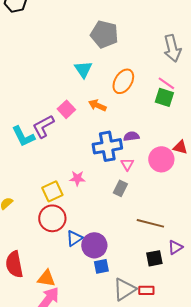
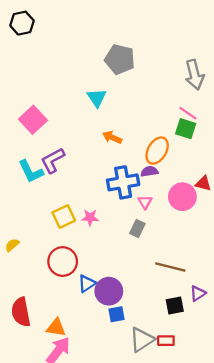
orange ellipse: (123, 81) -> (157, 151), moved
pink square: (66, 109) -> (33, 120), moved, size x1.4
yellow square: (52, 191) -> (64, 216), moved

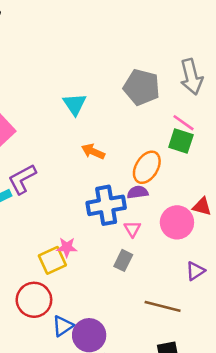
gray pentagon: (120, 59) -> (142, 87), moved
yellow square: (64, 216) -> (52, 260), moved
purple triangle: (198, 293) -> (195, 271), moved

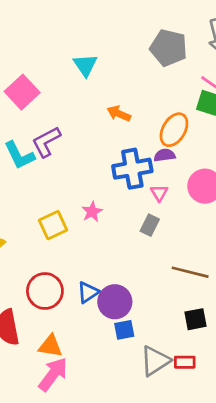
cyan triangle: (75, 104) -> (85, 65), moved
pink star: (67, 247) -> (92, 212), turned -30
yellow square: (52, 260) -> (53, 225), moved
red circle: (34, 300) -> (45, 291), moved

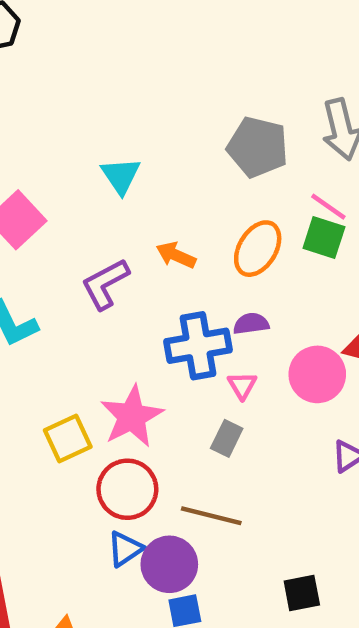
orange ellipse: (174, 130) -> (258, 249), moved
purple L-shape: (46, 142) -> (105, 284), moved
pink star: (92, 212) -> (132, 416), size x1.8
brown line: (190, 272) -> (211, 516), moved
red circle: (45, 291) -> (127, 489), moved

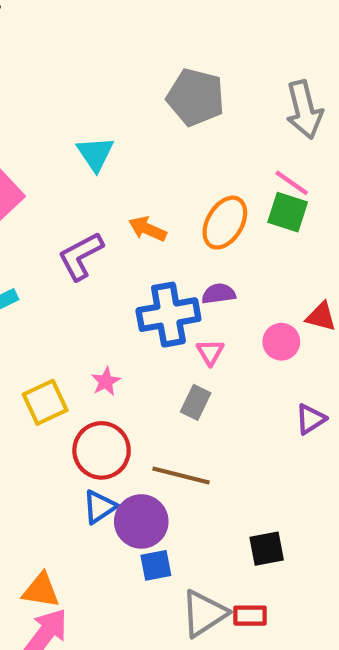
gray pentagon: (258, 147) -> (196, 97), moved
pink circle: (317, 374) -> (281, 342), size x0.7
pink star: (132, 416) -> (106, 381), size x0.5

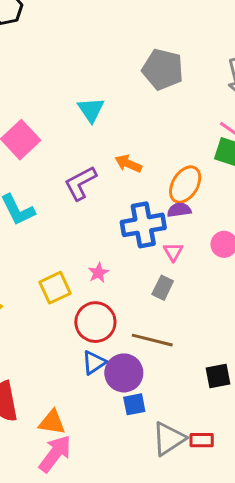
orange ellipse: (225, 223) -> (185, 185), moved
black square: (267, 549) -> (218, 376), moved

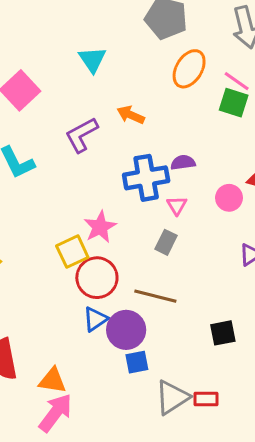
orange ellipse: (185, 185) -> (189, 69), moved
pink star: (98, 273) -> (100, 227), size x1.5
yellow square: (55, 288) -> (72, 252), moved

